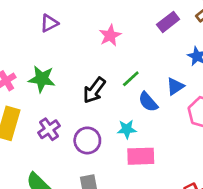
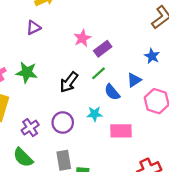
purple rectangle: (168, 22) -> (103, 49), moved
purple cross: (49, 129) -> (30, 128), moved
pink rectangle: (141, 156) -> (121, 131), moved

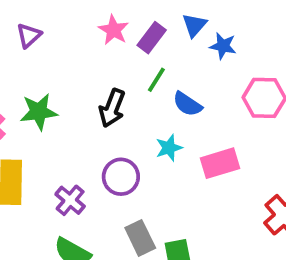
blue star: (152, 56) -> (223, 46), moved
blue triangle: (134, 80) -> (194, 25), moved

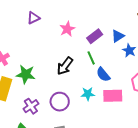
pink star: (113, 30) -> (67, 29), moved
green line: (156, 80) -> (91, 58), turned -72
green star: (39, 112) -> (26, 74), moved
pink rectangle: (220, 163) -> (113, 96), moved

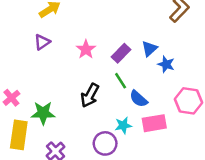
purple circle: (60, 102) -> (105, 143), moved

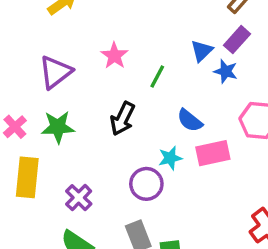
purple triangle: (42, 42) -> (55, 72), moved, size x1.5
purple rectangle: (121, 53) -> (237, 40), moved
green line: (121, 81) -> (157, 76), moved, turned 63
green star: (43, 113) -> (58, 127), moved

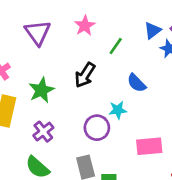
purple triangle: (55, 72) -> (38, 33), turned -36
green star: (58, 127) -> (41, 90), moved, turned -30
pink rectangle: (213, 153) -> (149, 146), moved

